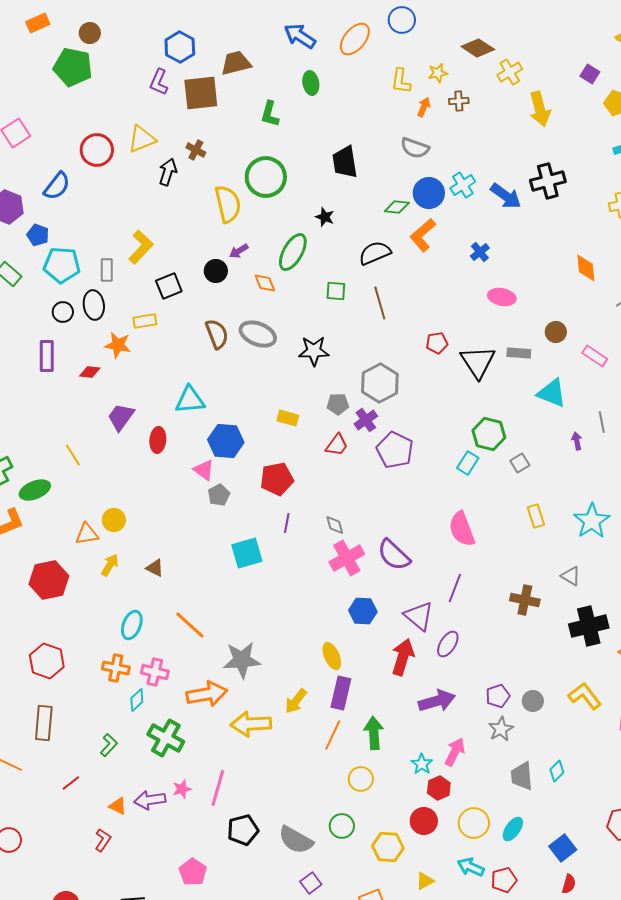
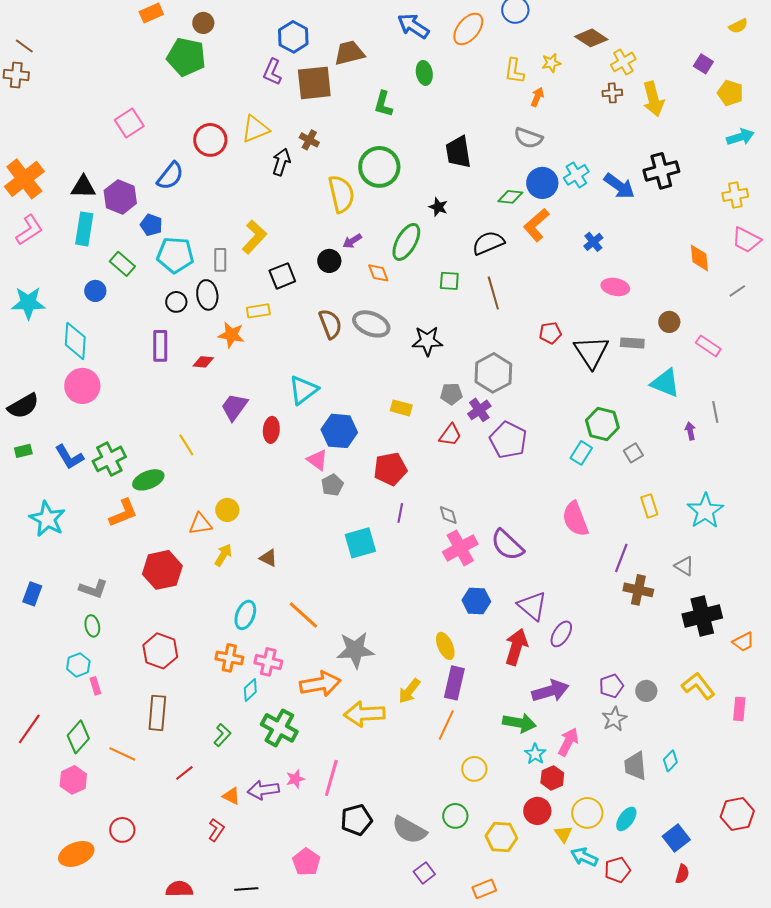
brown cross: (459, 101) -> (612, 93), moved
cyan triangle: (190, 400) -> (303, 390), turned -32
purple line: (455, 588) -> (621, 558), moved
green arrow: (374, 733) -> (519, 723), moved, turned 104
yellow triangle: (425, 881) -> (563, 834), moved, turned -36

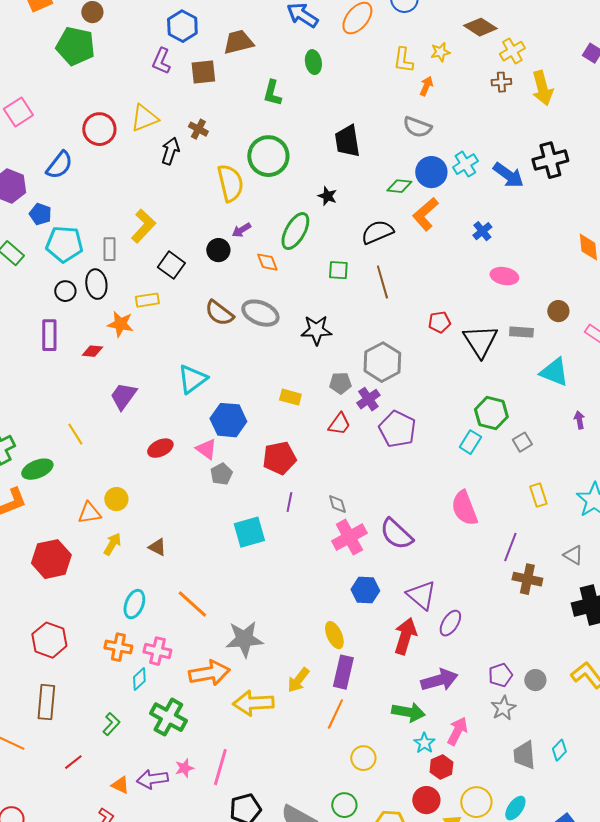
brown square: (314, 83) -> (203, 72), size x0.7
black square: (282, 276) -> (171, 265), turned -32
brown semicircle: (330, 324) -> (219, 313), turned 148
red ellipse: (271, 430) -> (160, 448), moved, turned 60

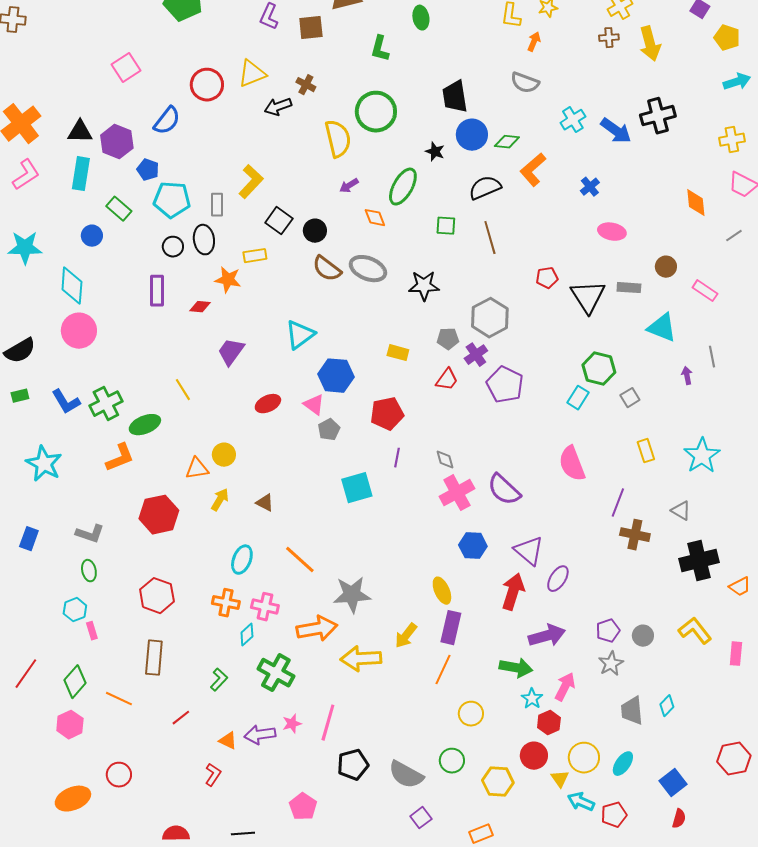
black arrow: (170, 151) -> (278, 107), turned -128
blue circle: (431, 172) -> (472, 135), moved
black circle: (218, 250) -> (315, 231), moved

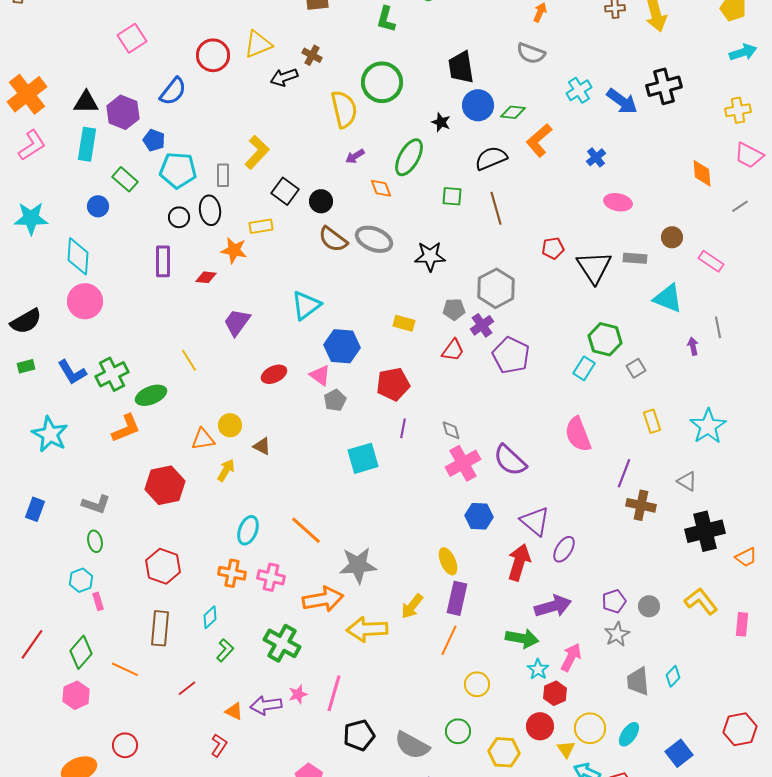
brown triangle: (265, 503) -> (262, 446), moved
cyan diamond: (247, 635) -> (210, 617), moved

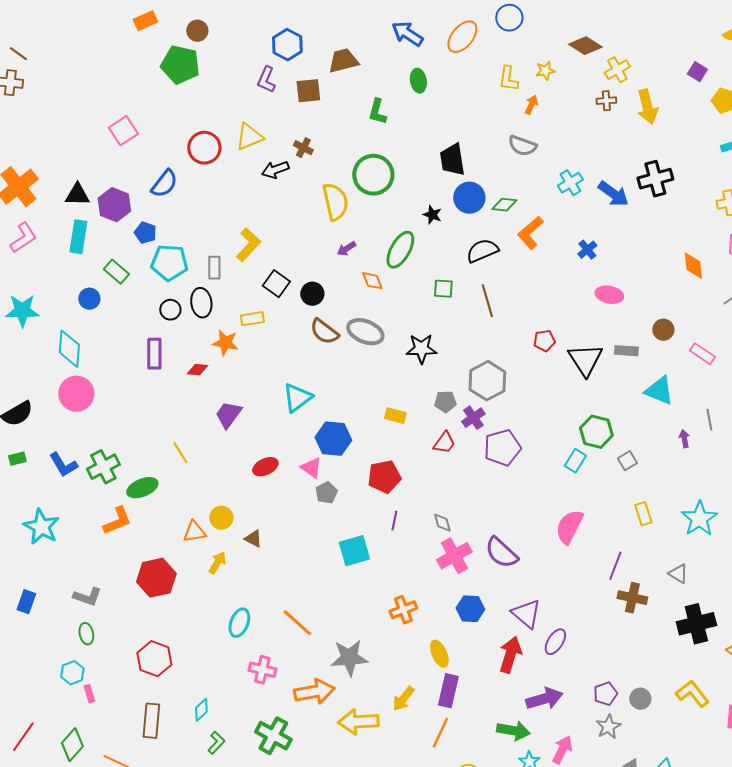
purple pentagon: (511, 355) -> (502, 448), turned 30
pink semicircle: (578, 434) -> (569, 527), turned 48
orange cross: (232, 573) -> (403, 610), moved, turned -32

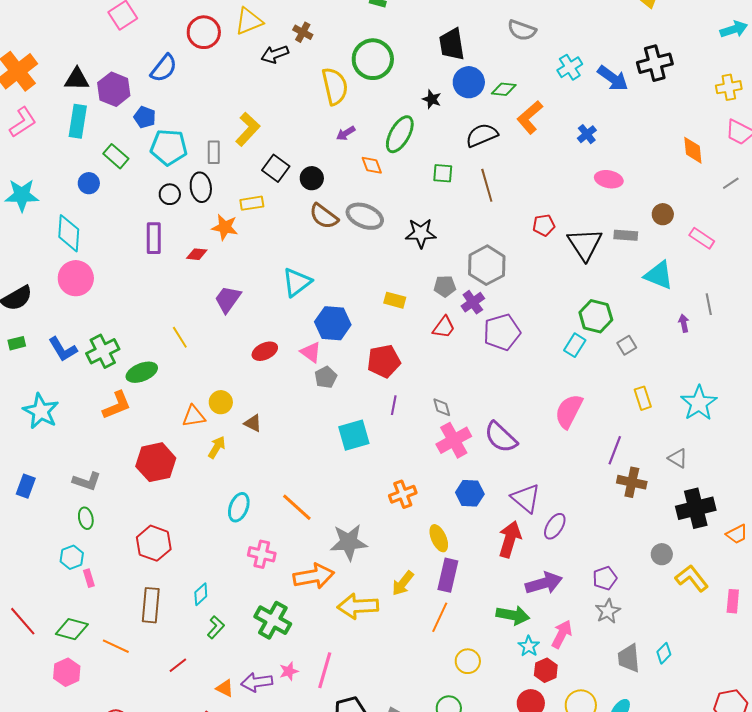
gray circle: (640, 699) -> (662, 554), moved
red line: (23, 737) -> (23, 621), turned -76
green diamond: (72, 745) -> (72, 629), turned 64

